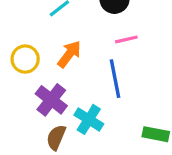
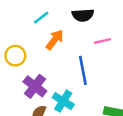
pink line: (126, 39) -> (103, 41), moved
orange arrow: (69, 54) -> (55, 40), moved

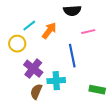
cyan line: (41, 18) -> (29, 26), moved
cyan cross: (63, 101) -> (56, 81), turned -36

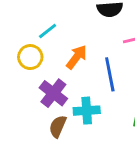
orange arrow: (49, 31) -> (77, 57), moved

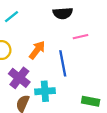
cyan line: (48, 31) -> (12, 17), moved

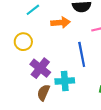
orange arrow: (37, 50) -> (60, 23), moved, turned 48

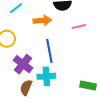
blue line: (82, 54) -> (49, 51), moved

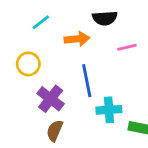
cyan cross: (46, 76) -> (109, 110), moved

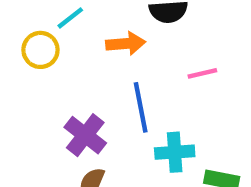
pink line: (127, 47) -> (202, 73), moved
yellow circle: (28, 64) -> (40, 50), moved

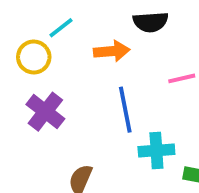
purple cross: (85, 135) -> (45, 112), moved

